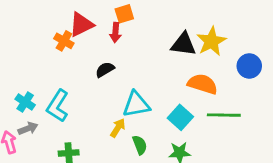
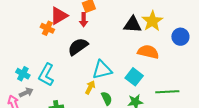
black semicircle: (105, 70) -> (78, 47), size x1.5
green line: (224, 115) -> (167, 92), moved

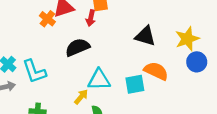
yellow star: (152, 21) -> (187, 39), moved
cyan L-shape: (46, 75) -> (34, 71), turned -60
cyan square: (134, 77) -> (135, 84), moved, turned 30

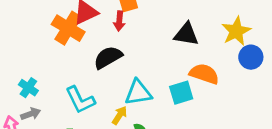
orange cross: (47, 19) -> (68, 28), size x1.6
cyan L-shape: (34, 71) -> (80, 100), moved

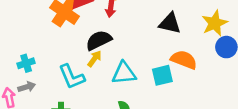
cyan cross: (28, 88) -> (26, 63), turned 35
yellow arrow: (119, 115) -> (94, 59), moved

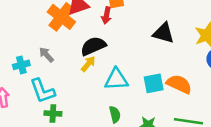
orange semicircle: (184, 60) -> (179, 84), moved
cyan L-shape: (72, 77) -> (42, 91), moved
gray arrow: (27, 87) -> (46, 55), moved, turned -119

